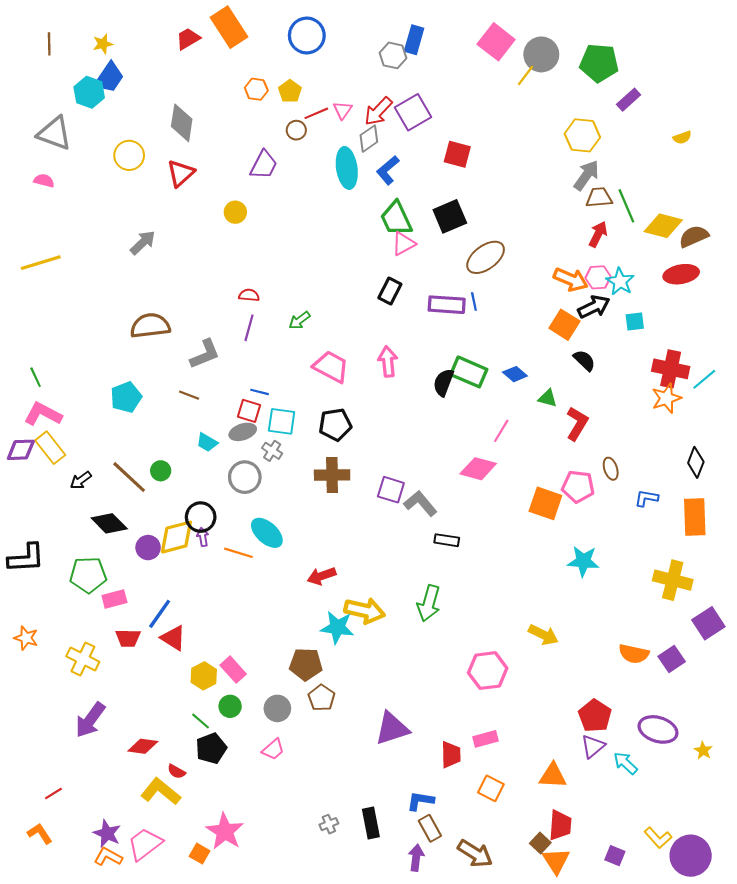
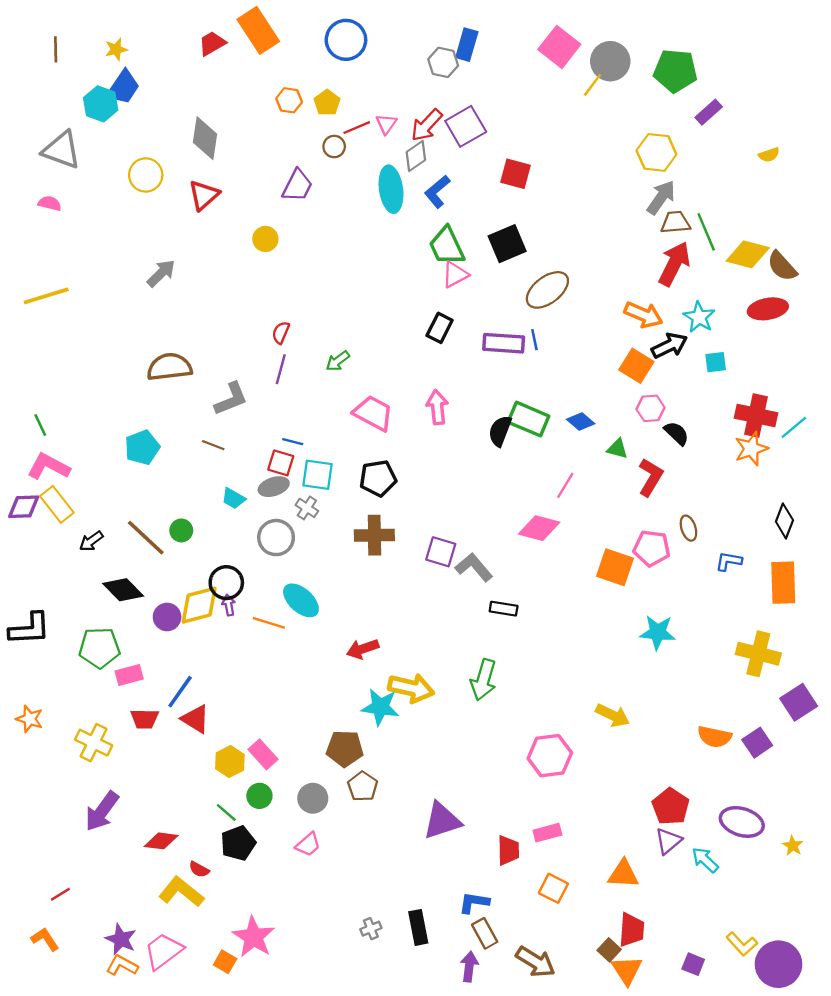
red arrow: (598, 234) -> (674, 264), size x1.5
brown semicircle: (694, 236) -> (782, 266), turned -108
pink hexagon: (598, 277) -> (651, 408), moved
red semicircle: (249, 295) -> (281, 333), turned -72
black semicircle: (584, 360) -> (677, 433), moved

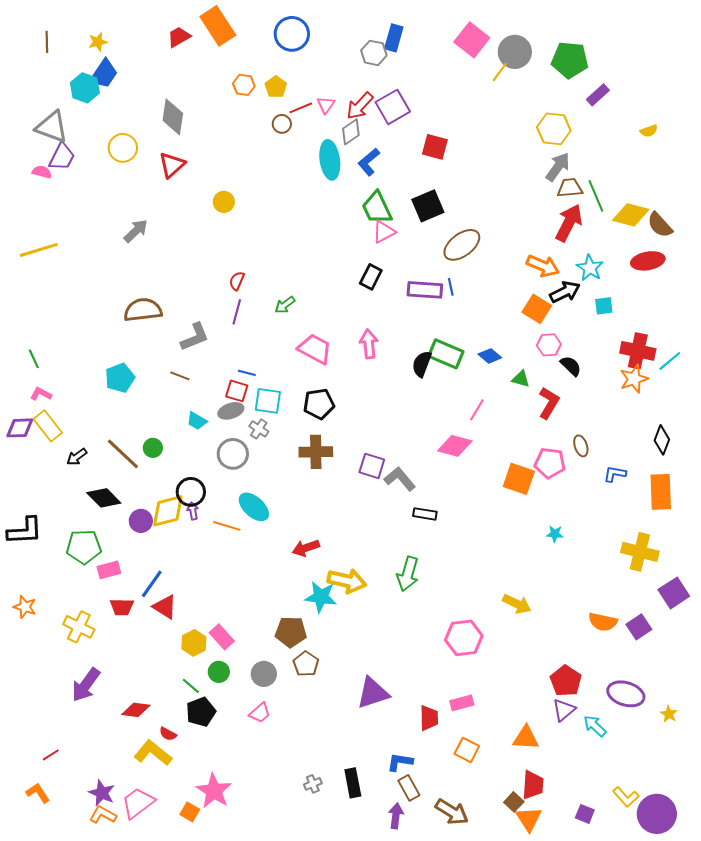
purple trapezoid: (297, 186) -> (62, 157), moved
pink L-shape: (49, 466) -> (41, 394), size x0.6
cyan star: (658, 632) -> (555, 534), size x0.6

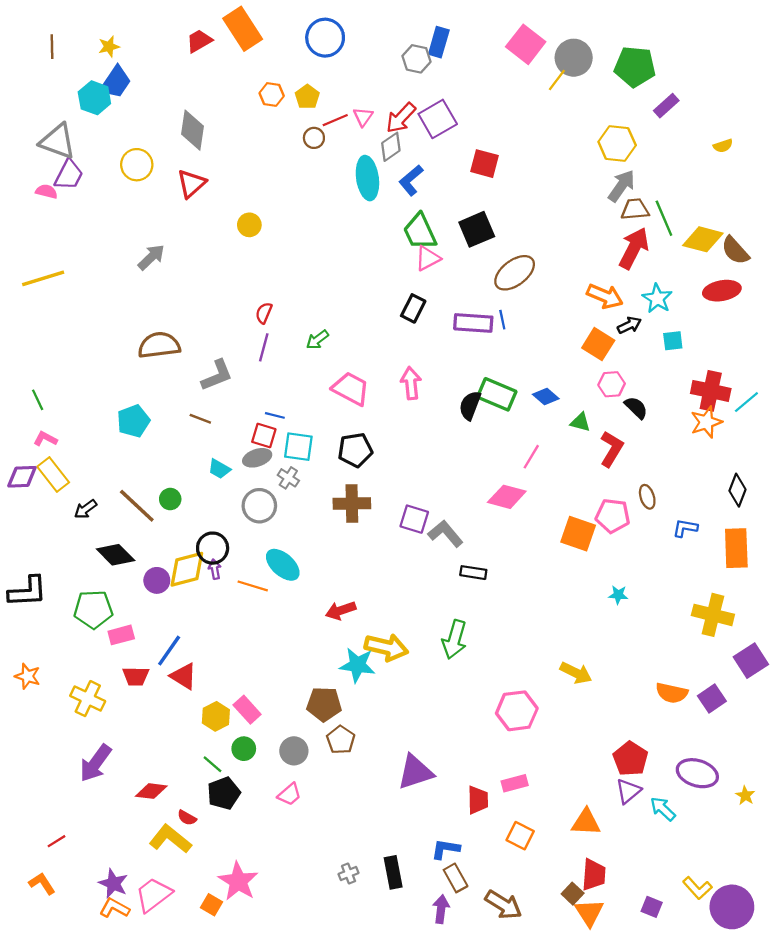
black arrow: (565, 292) -> (629, 325), size x0.7

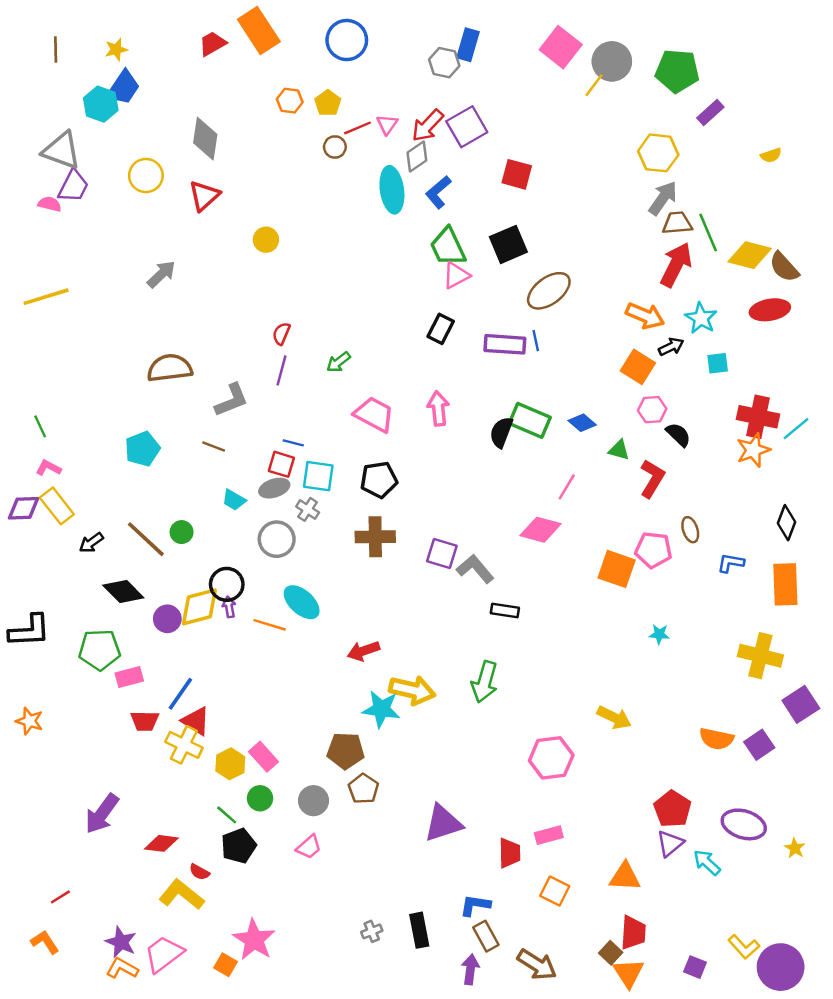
yellow cross: (88, 699) -> (184, 745), moved

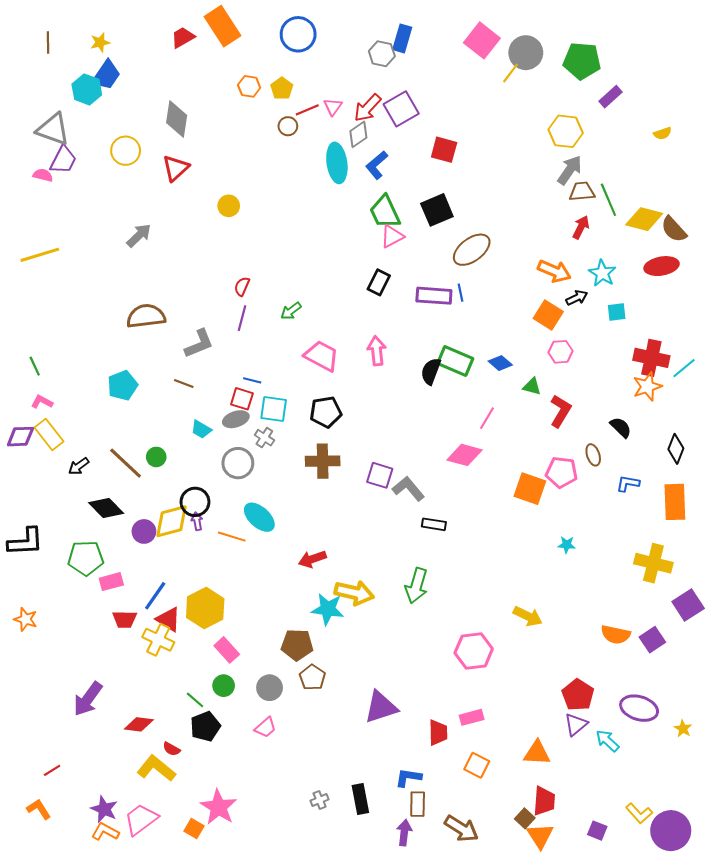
red arrow: (676, 265) -> (581, 227), size x0.6
black semicircle: (678, 435) -> (621, 427), moved
yellow hexagon: (230, 764) -> (205, 608), moved, size x1.5
brown rectangle: (486, 936) -> (418, 804), turned 30

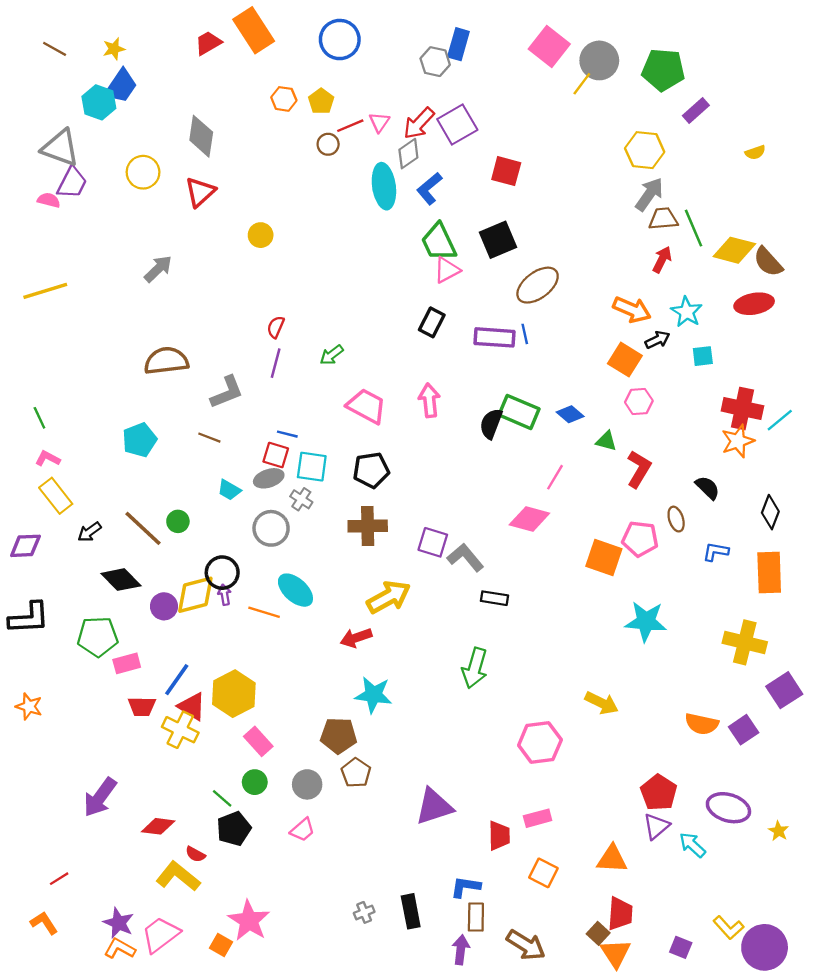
brown line: (48, 42) -> (55, 49), turned -60
purple diamond: (20, 437) -> (25, 546), moved
cyan star: (567, 545) -> (646, 621), size x2.0
yellow arrow: (354, 593) -> (389, 597), moved, turned -42

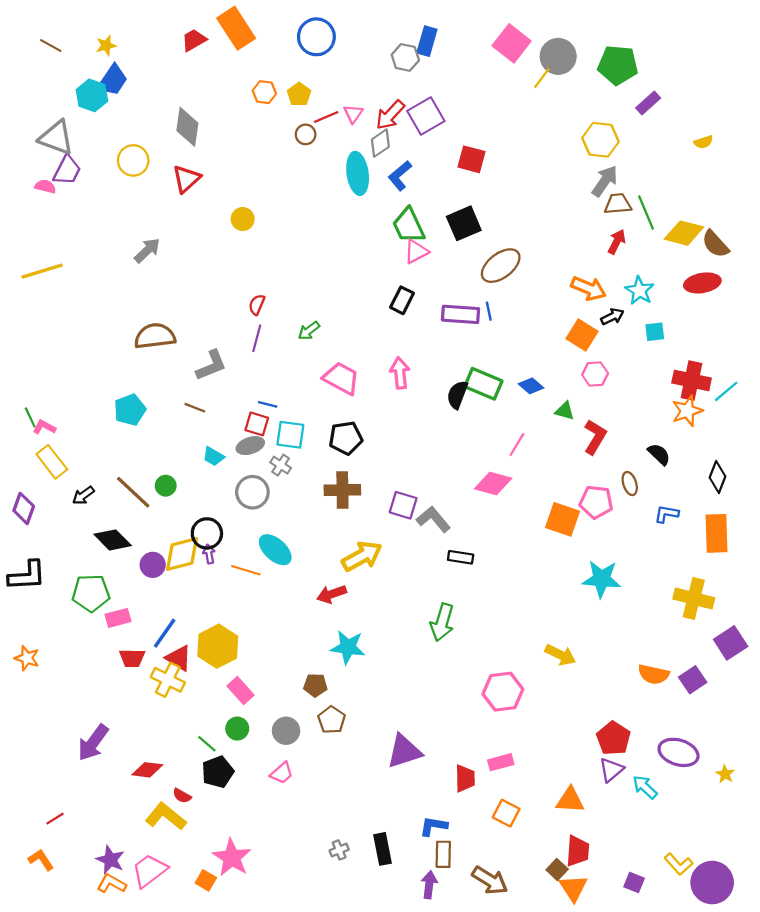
green line: (39, 418) -> (30, 417), moved
purple diamond: (25, 546) -> (24, 508), turned -68
brown pentagon: (339, 736) -> (315, 685), size x0.7

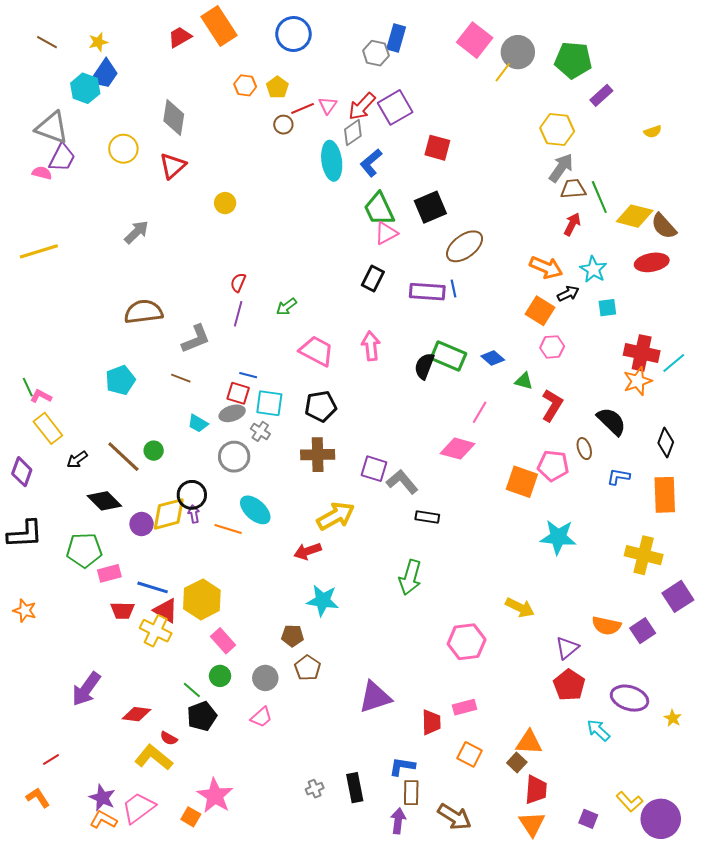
black semicircle: (659, 454) -> (611, 421), size x1.4
blue line: (165, 633) -> (153, 587), turned 72
purple triangle: (611, 770) -> (567, 648), moved
brown square: (557, 870) -> (517, 762), moved

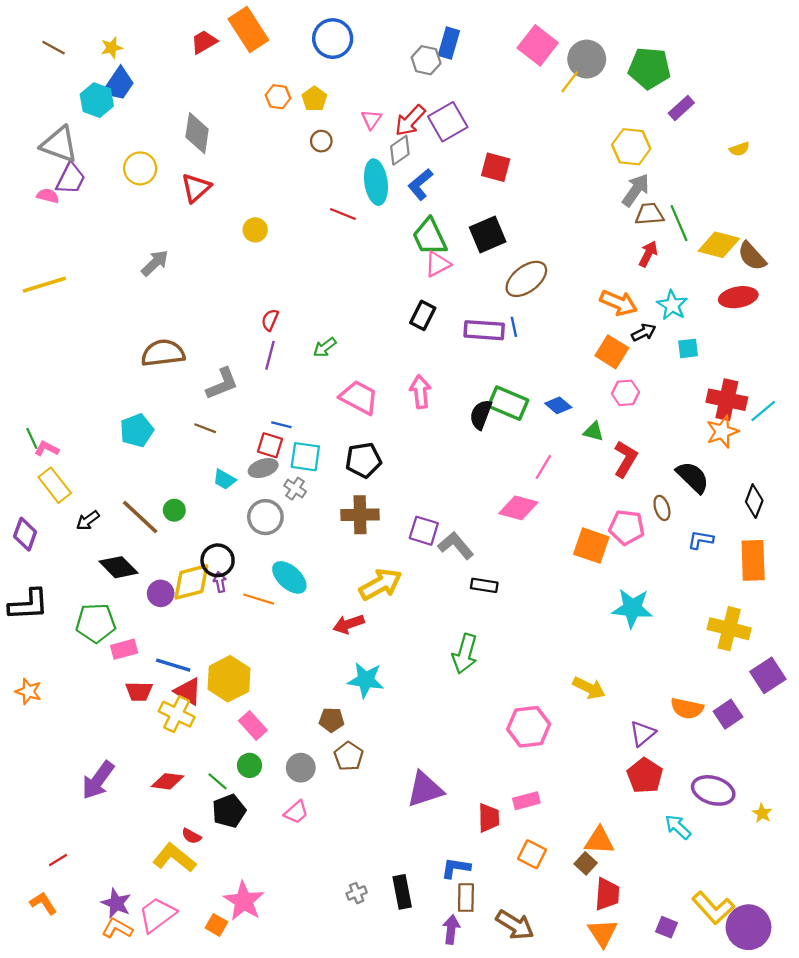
red line: (303, 108) -> (343, 214), moved, turned 45
red diamond: (136, 714) -> (167, 781), moved
yellow L-shape: (630, 802) -> (713, 908), size x1.4

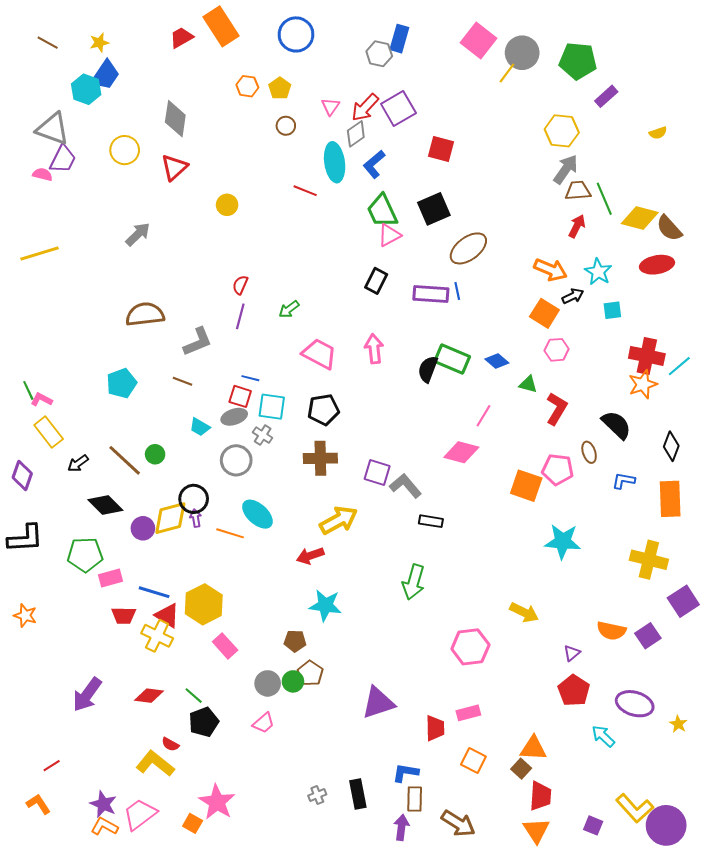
purple triangle: (643, 734) -> (572, 653), size x0.7
green circle: (249, 765) -> (293, 681), moved

